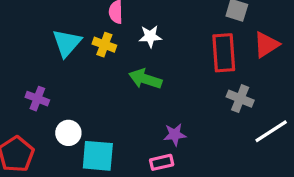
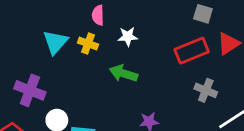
red rectangle: (224, 53) -> (192, 51), turned 72
purple cross: (37, 99) -> (30, 90), size x1.5

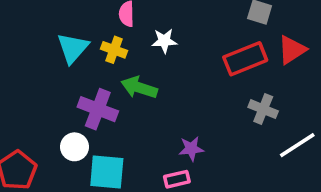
green arrow: (124, 73) -> (139, 88), moved
purple cross: (30, 90) -> (98, 109), moved

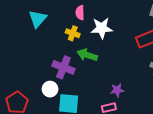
white star: (164, 41) -> (102, 28), size x1.5
cyan triangle: (73, 48) -> (38, 19), moved

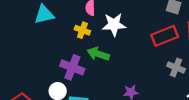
cyan triangle: (38, 19) -> (44, 14), turned 36

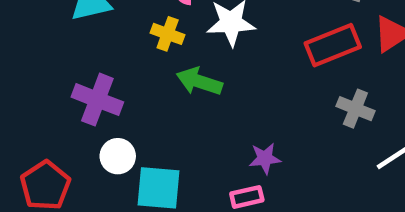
purple cross: (72, 67) -> (97, 100), moved

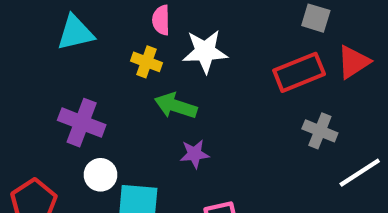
purple star: (265, 158) -> (195, 154), moved

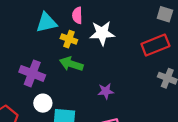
cyan triangle: (75, 33) -> (46, 23), moved
green arrow: (176, 106) -> (71, 64), moved
purple star: (195, 154) -> (106, 91), moved

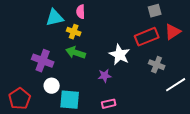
gray square: (165, 14) -> (155, 11), turned -32
white star: (102, 33) -> (120, 55), moved, turned 30

